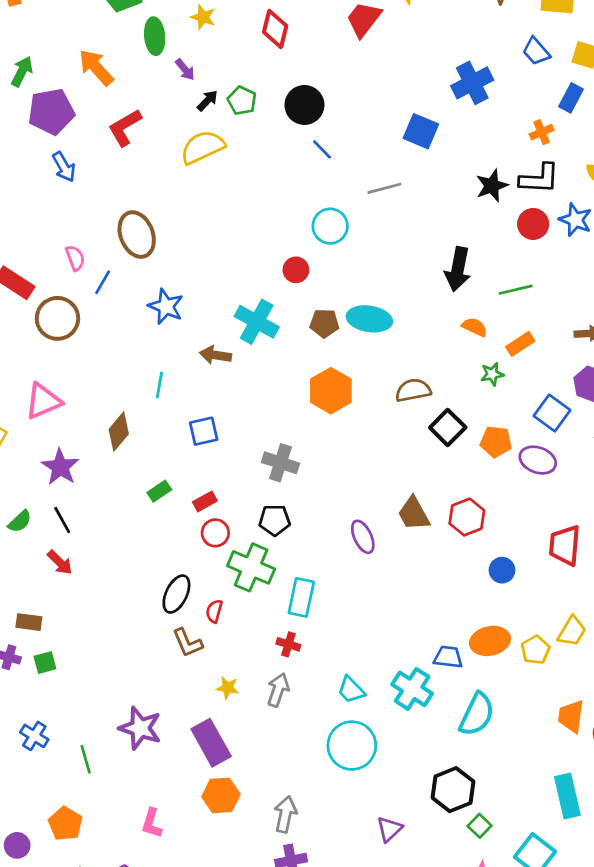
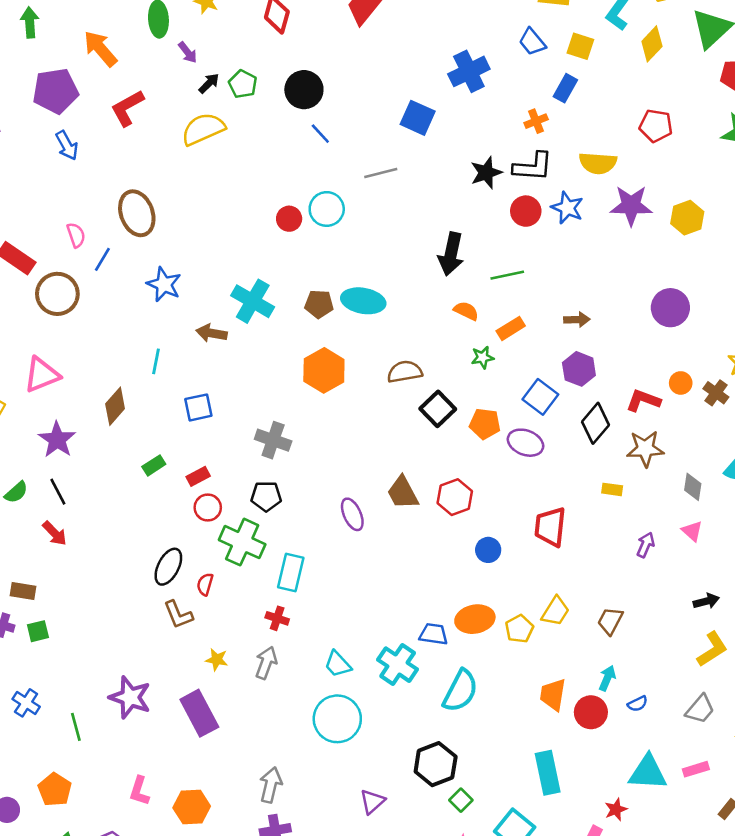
green arrow: (22, 72) -> (30, 22), moved, turned -32
red circle: (296, 270) -> (289, 219), moved
orange hexagon: (221, 795) -> (192, 807), moved

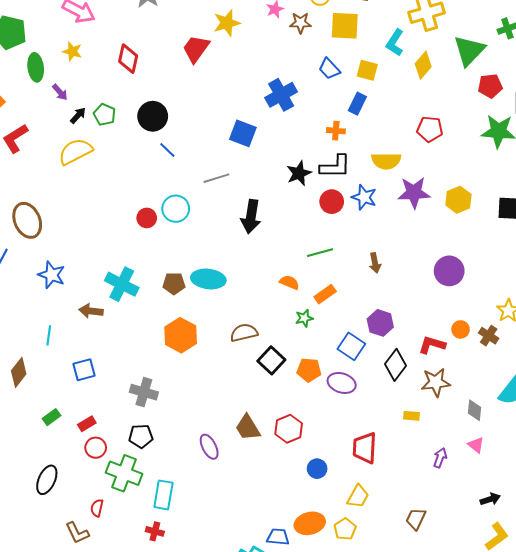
orange cross: (536, 121) -> (336, 131), turned 30
black arrow: (451, 254) -> (251, 217), moved
brown arrow: (577, 320) -> (375, 263), moved, turned 84
black ellipse: (168, 567) -> (47, 480), moved
yellow trapezoid: (555, 611) -> (358, 496), moved

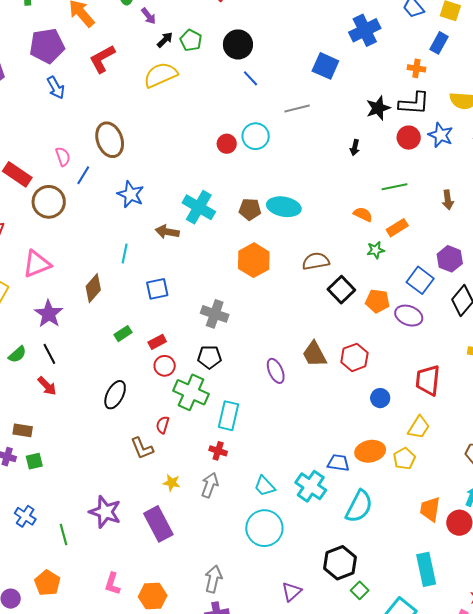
black arrow: (251, 217) -> (355, 147), moved, size x0.5

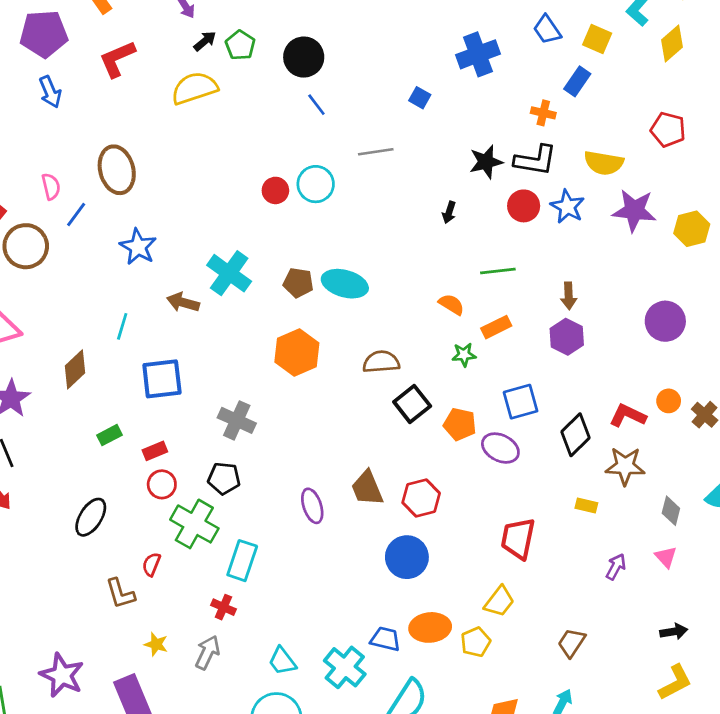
blue square: (325, 66) -> (420, 98), size x0.6
purple hexagon: (450, 259) -> (567, 337), moved
blue square: (420, 280) -> (521, 402), turned 32
blue square: (157, 289) -> (162, 379), size x1.4
blue circle: (380, 398) -> (407, 557), moved, size x1.6

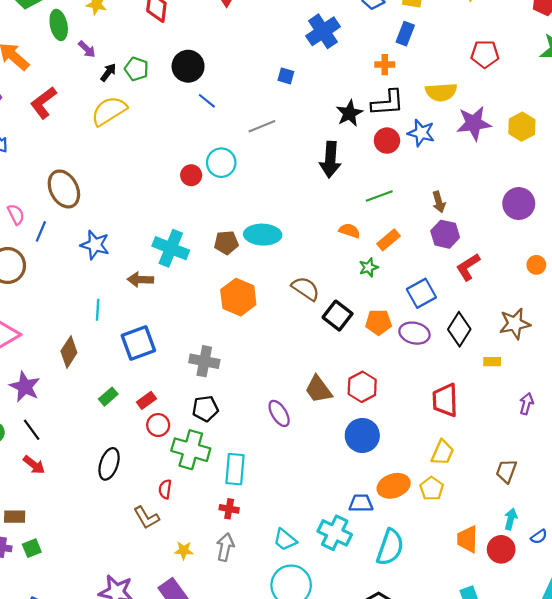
black arrow: (449, 212) -> (330, 160), size x2.0
brown semicircle: (381, 362) -> (306, 289), turned 52
red L-shape: (628, 416) -> (468, 267), moved, turned -44
black diamond: (575, 435) -> (459, 329), moved

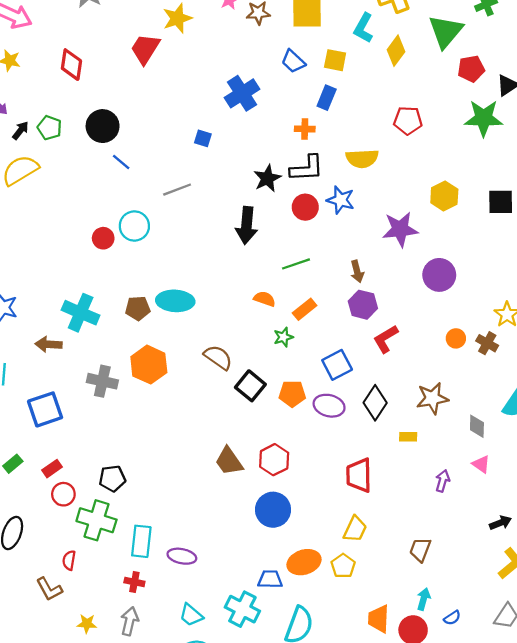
purple star: (474, 123) -> (400, 229), moved
gray cross: (204, 361) -> (102, 381), moved
purple ellipse: (279, 413) -> (182, 556), moved, turned -48

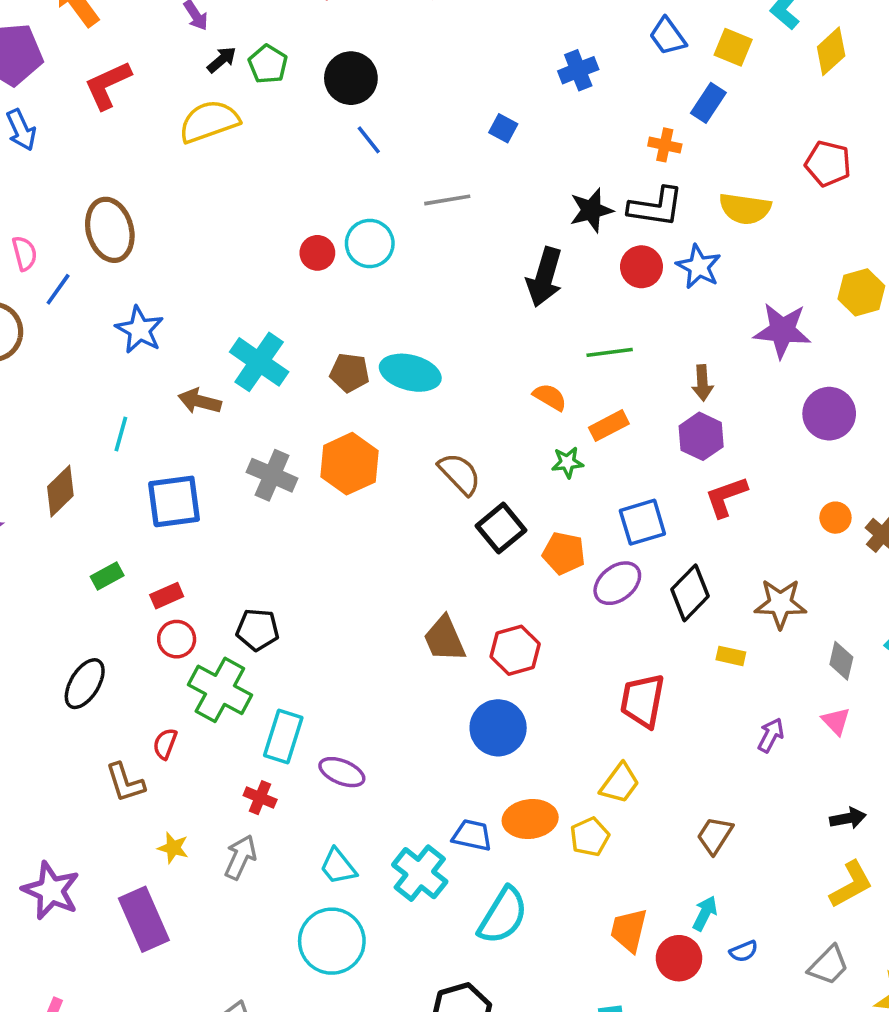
blue cross: (242, 93) -> (578, 70), size x0.7
purple ellipse: (329, 406) -> (617, 583), turned -64

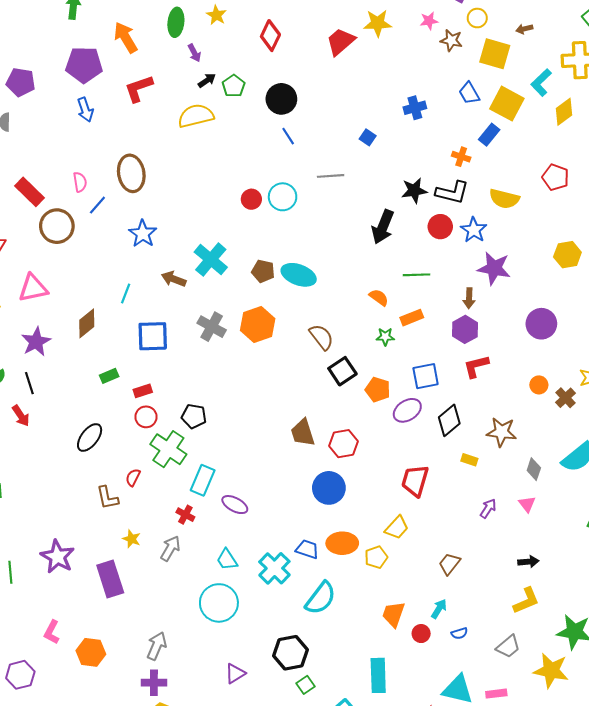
yellow square: (733, 47) -> (507, 104), size x1.5
purple star: (782, 330) -> (494, 268), moved
red circle: (679, 958) -> (421, 634), size x0.7

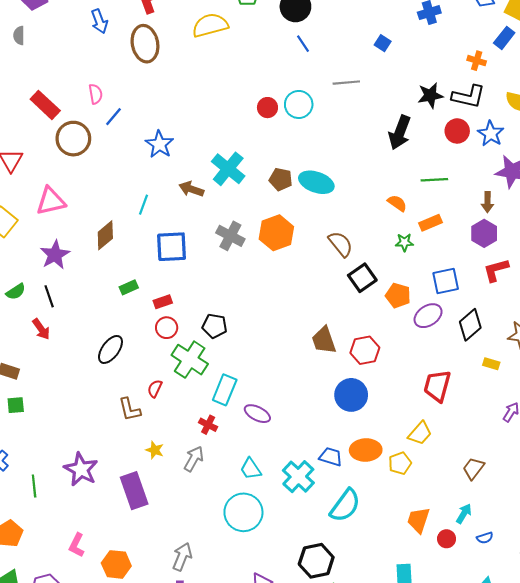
brown ellipse: (131, 173) -> (145, 44), moved

